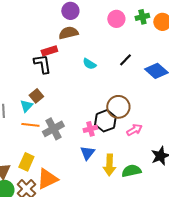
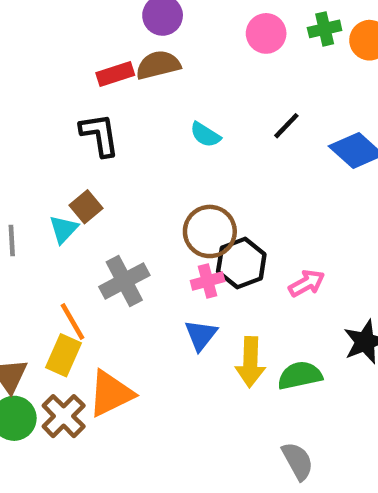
red rectangle: (49, 51) -> (115, 74), moved
brown circle: (118, 107) -> (210, 231), moved
orange line: (30, 125) -> (73, 322), moved, turned 54

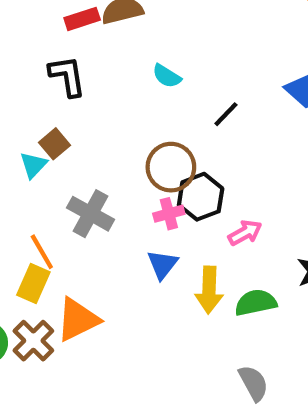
black line: (286, 126) -> (226, 114), moved
gray cross: (124, 281) -> (90, 214), turned -33
pink arrow: (307, 283) -> (245, 233), moved

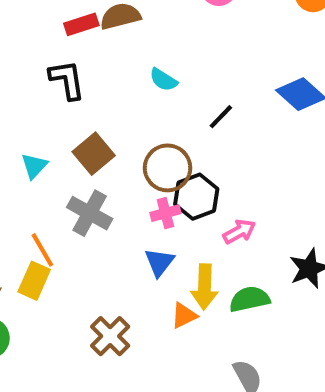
brown square: (55, 144) -> (94, 154), moved, size x1.4
orange triangle: (78, 320) -> (184, 316), moved, size x0.6
brown cross: (33, 341) -> (110, 336), moved

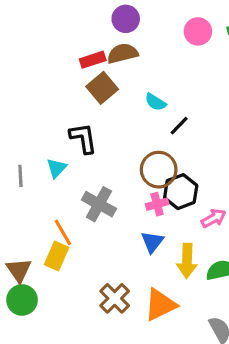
black L-shape: (67, 80) -> (83, 138), moved
black line: (221, 117) -> (179, 126), moved
brown square: (94, 154) -> (102, 88), moved
orange triangle: (184, 316) -> (160, 305), moved, size x1.6

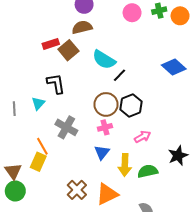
red rectangle: (93, 60) -> (51, 44), moved
cyan semicircle: (156, 102) -> (104, 60), size x1.6
black hexagon: (181, 192) -> (131, 105), moved

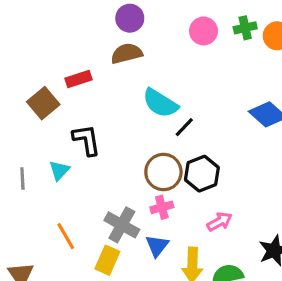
brown square: (68, 50) -> (43, 103), moved
gray cross: (66, 127) -> (122, 225), moved
yellow rectangle: (38, 162) -> (107, 260), moved

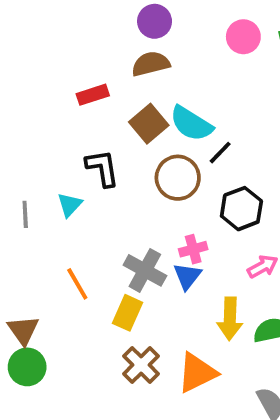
brown square: (43, 103) -> (149, 124), moved
brown circle: (163, 172) -> (178, 178), moved
blue triangle: (157, 246) -> (187, 276), moved

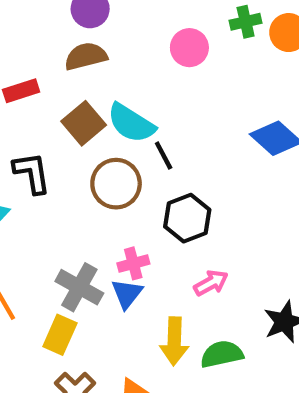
pink circle: (243, 37) -> (189, 48), moved
black line: (220, 153) -> (164, 156), turned -72

